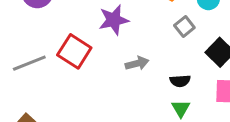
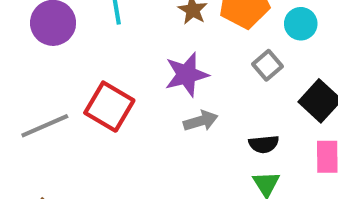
purple star: (114, 20) -> (187, 75), moved

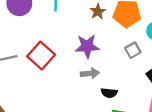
black semicircle: (264, 144) -> (109, 93), moved

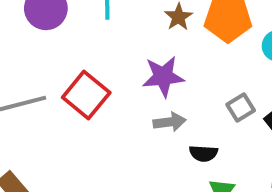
gray square: (133, 50) -> (241, 107), moved

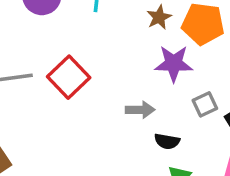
purple star: (163, 77) -> (174, 63), moved

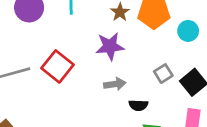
purple star: (174, 63) -> (110, 46), moved

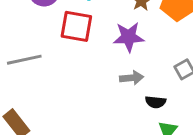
red square: (57, 66) -> (76, 26), moved, turned -32

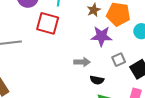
purple star: (129, 37) -> (101, 36), moved

